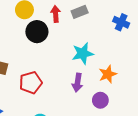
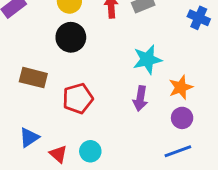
black circle: (37, 32) -> (71, 37), moved
purple circle: (100, 100) -> (182, 118), moved

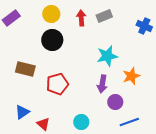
purple circle: (182, 118) -> (115, 102), moved
cyan circle: (90, 151) -> (81, 122), moved

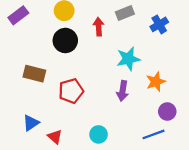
red arrow: (81, 18) -> (99, 27), moved
blue cross: (144, 26) -> (159, 24), moved, turned 35
purple circle: (115, 102) -> (167, 112), moved

